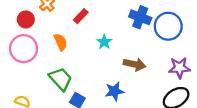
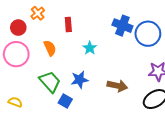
red rectangle: (81, 16) -> (68, 25), turned -48
brown arrow: (135, 64) -> (117, 86), moved
blue star: (114, 91) -> (80, 80), moved

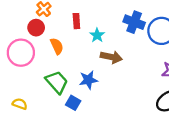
red circle: (18, 28) -> (36, 28), moved
cyan star: (90, 48) -> (97, 35), moved
brown arrow: (117, 86) -> (111, 57), moved

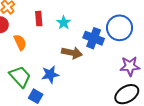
blue cross: (134, 22) -> (94, 38), moved
cyan star: (97, 35) -> (64, 23), moved

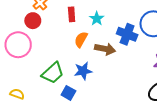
orange semicircle: (20, 42) -> (81, 40), moved, turned -126
green trapezoid: (20, 77) -> (53, 73), turned 90

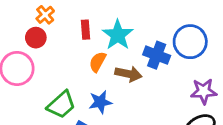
cyan star: (97, 19) -> (118, 35), size x1.6

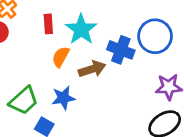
brown arrow: (128, 74) -> (92, 69), turned -30

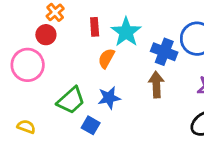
brown arrow: (92, 69) -> (156, 85), moved, turned -75

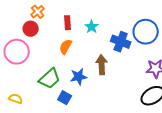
cyan star: (126, 32) -> (92, 27), size x0.6
orange semicircle: (106, 58) -> (66, 47), moved
brown arrow: (156, 85) -> (102, 65), moved

